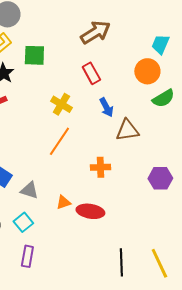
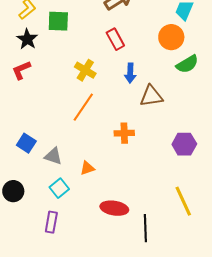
blue arrow: (106, 107) -> (130, 73), turned 30
red ellipse: (90, 211) -> (114, 208), moved
cyan square: (23, 222) -> (59, 188), moved
yellow line: (159, 263) -> (183, 201), moved

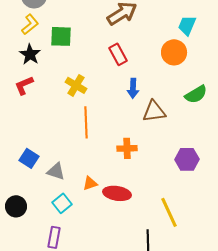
green semicircle: (187, 64) -> (196, 94), moved
yellow cross: (85, 70) -> (76, 85), moved
orange line: (83, 107) -> (86, 122), turned -36
yellow line: (183, 201) -> (169, 212), moved
red ellipse: (114, 208) -> (117, 193), moved

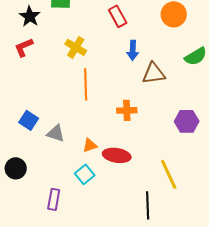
cyan square: (62, 203) -> (85, 174), moved

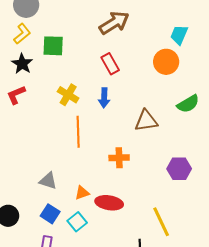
blue arrow: (133, 50) -> (104, 98), moved
blue square: (29, 120) -> (50, 214), moved

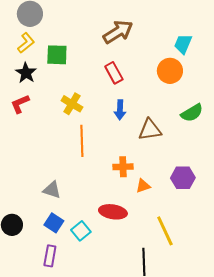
blue arrow: (104, 98) -> (120, 110), moved
orange triangle: (82, 193) -> (143, 186), moved

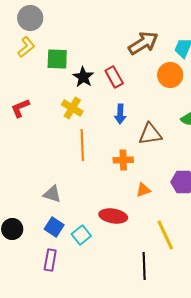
brown arrow: (118, 32) -> (143, 43), moved
black star: (26, 73) -> (83, 77), moved
orange cross: (123, 167) -> (123, 160), moved

